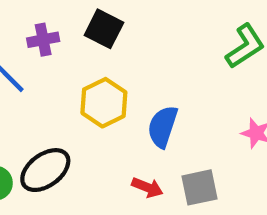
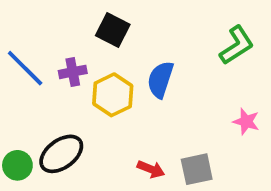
purple cross: (43, 40) -> (73, 72), moved
blue semicircle: (163, 127) -> (160, 80), moved

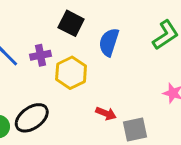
blue semicircle: (160, 80) -> (109, 42), moved
red arrow: (151, 169) -> (106, 113), moved

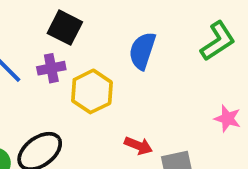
black square: (71, 23) -> (65, 28), moved

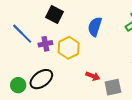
purple cross: (51, 68) -> (45, 44), moved

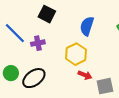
yellow hexagon: (69, 48) -> (76, 54), moved
green circle: (18, 85) -> (11, 73), moved

